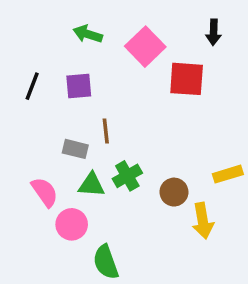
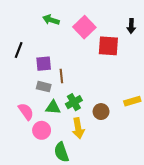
black arrow: (213, 32) -> (131, 26), moved
purple square: (79, 86) -> (44, 64), moved
yellow arrow: (203, 221) -> (78, 128), moved

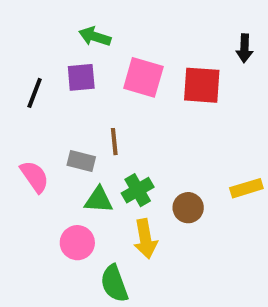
pink square: (84, 27) -> (143, 77), moved, turned -30
purple square: (44, 64) -> (81, 77), moved
pink semicircle: (26, 112) -> (35, 177), moved

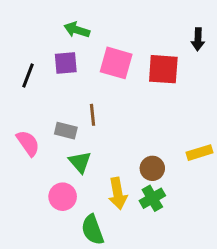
green cross: (138, 190) -> (152, 198), moved
green triangle: (99, 200) -> (80, 162), turned 45

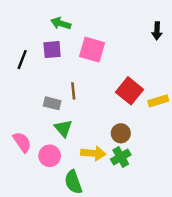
red square: (163, 69) -> (130, 91), moved, turned 35
pink semicircle: (28, 143) -> (22, 142), moved
yellow rectangle: (200, 153) -> (158, 101), moved
yellow arrow: (118, 194) -> (93, 153), turned -75

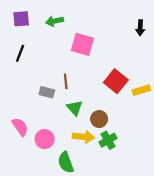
green arrow: (61, 23) -> (55, 21), turned -30
purple square: (52, 50) -> (21, 19), moved
green triangle: (63, 128) -> (75, 108), moved
brown circle: (121, 133) -> (99, 119), moved

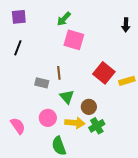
green arrow: (55, 21) -> (64, 19), moved, turned -35
pink semicircle: (20, 127) -> (18, 126), moved
pink circle: (45, 139) -> (48, 118), moved

